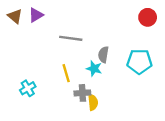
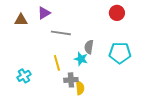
purple triangle: (36, 15) -> (44, 13), moved
brown triangle: (15, 16) -> (21, 20), moved, turned -40
red circle: (148, 17) -> (117, 13), moved

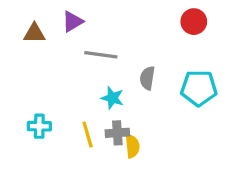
cyan star: (81, 59) -> (112, 98), moved
yellow line: (57, 63) -> (88, 134), moved
cyan cross: (24, 76) -> (39, 126), turned 32

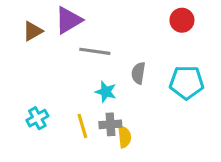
purple triangle: (73, 22) -> (68, 20), size x1.4
brown triangle: (34, 33) -> (33, 31), turned -30
cyan cross: (39, 126) -> (37, 118), turned -30

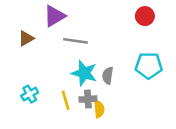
brown triangle: (33, 31) -> (26, 38), moved
gray semicircle: (138, 73) -> (108, 76), moved
cyan star: (106, 92) -> (84, 73), size x1.5

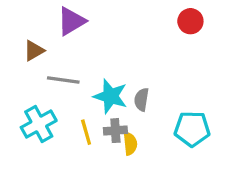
gray line: (76, 41) -> (63, 80), moved
cyan pentagon: (149, 66) -> (192, 129), moved
cyan cross: (30, 94) -> (39, 124), size x1.5

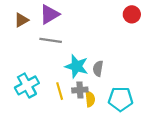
brown triangle: (34, 51) -> (21, 20), moved
gray line: (63, 80) -> (51, 40), moved
cyan pentagon: (192, 129) -> (121, 99), moved

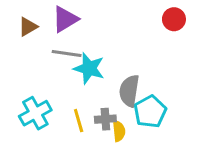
cyan star: (77, 66) -> (89, 68), moved
gray semicircle: (98, 69) -> (129, 91), size x1.5
cyan pentagon: (121, 99) -> (150, 112), moved, turned -30

